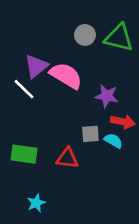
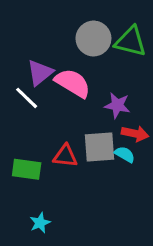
gray circle: (85, 35) -> (93, 39), size x1.5
gray square: (90, 134) -> (99, 147), size x1.6
red triangle: (67, 158) -> (65, 156), moved

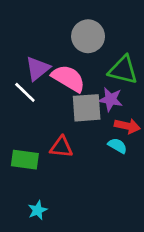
green triangle: (131, 41) -> (123, 70), moved
gray square: (99, 147) -> (87, 108), moved

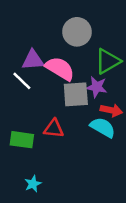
purple triangle: (38, 69) -> (33, 60), turned 35
green triangle: (123, 70) -> (108, 61), turned -44
cyan semicircle: (117, 146) -> (103, 127), size x1.5

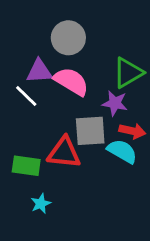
gray circle: (77, 32) -> (68, 38), moved
gray square: (76, 94) -> (90, 131), moved
red triangle: (54, 129) -> (64, 153), size x1.4
cyan star: (33, 184) -> (41, 204), moved

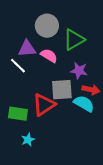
green triangle: (128, 73) -> (74, 40), moved
pink semicircle: (71, 81) -> (49, 56), size x0.7
red triangle: (64, 153) -> (44, 105), turned -40

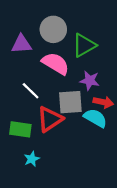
purple triangle: (27, 49) -> (21, 44), moved
pink semicircle: (49, 56) -> (56, 63), size x1.4
white line: (18, 66) -> (31, 91), moved

